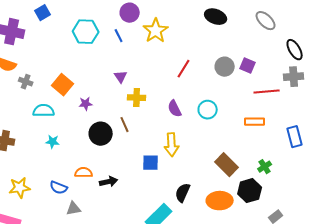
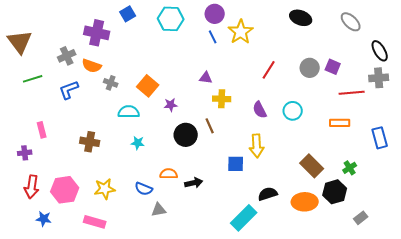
cyan hexagon: (86, 32) -> (171, 19), moved
blue line: (119, 36) -> (213, 37), moved
purple triangle: (121, 77) -> (206, 78), turned -48
black semicircle: (183, 193) -> (268, 194), turned 48

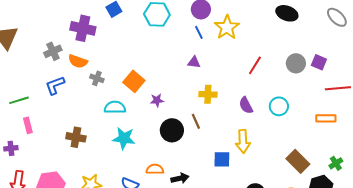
purple triangle: (206, 78) -> (194, 62), moved
green line: (33, 79) -> (19, 100), moved
cyan star: (138, 143) -> (124, 138), size x1.6

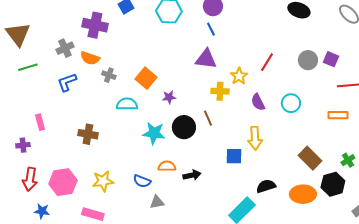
yellow star: (227, 27) -> (239, 76), moved, size x0.7
purple triangle: (194, 62) -> (206, 59), size x1.6
green line: (19, 100) -> (28, 67), moved
cyan star: (124, 138) -> (154, 133), moved

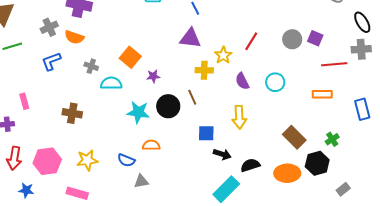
gray cross: (109, 75) -> (91, 66), moved
blue square: (234, 156) -> (206, 133), moved
black arrow: (192, 175) -> (222, 154), moved, turned 30

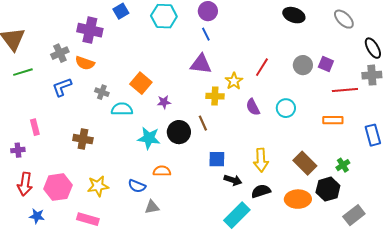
yellow arrow: (239, 117) -> (261, 160), moved
gray rectangle: (343, 189) -> (354, 215), size x1.5

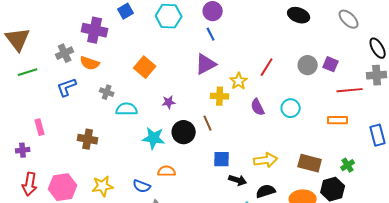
purple triangle: (201, 64) -> (206, 64), turned -35
orange square: (141, 83) -> (145, 67), moved
yellow arrow: (261, 160) -> (266, 160), turned -95
brown rectangle: (305, 163) -> (310, 163), turned -30

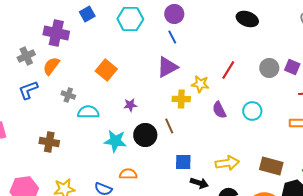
black ellipse: (299, 15) -> (247, 19), moved
orange semicircle: (90, 63) -> (51, 66), turned 108
yellow star: (239, 81) -> (200, 84), turned -30

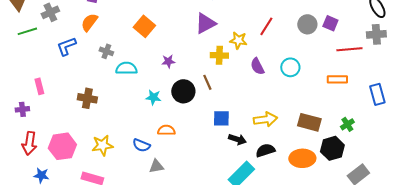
gray cross: (26, 56) -> (50, 12), moved
cyan star: (115, 141) -> (153, 97), size x0.7

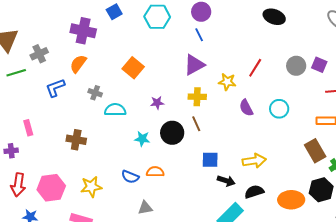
yellow cross: (219, 55) -> (197, 97), moved
brown rectangle: (309, 122) -> (315, 151), moved, turned 45
blue semicircle: (141, 145) -> (130, 177), moved

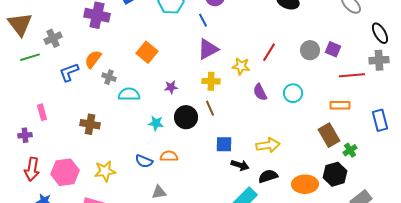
blue line: (199, 35) -> (203, 20), moved
orange semicircle: (78, 64) -> (93, 59), moved

